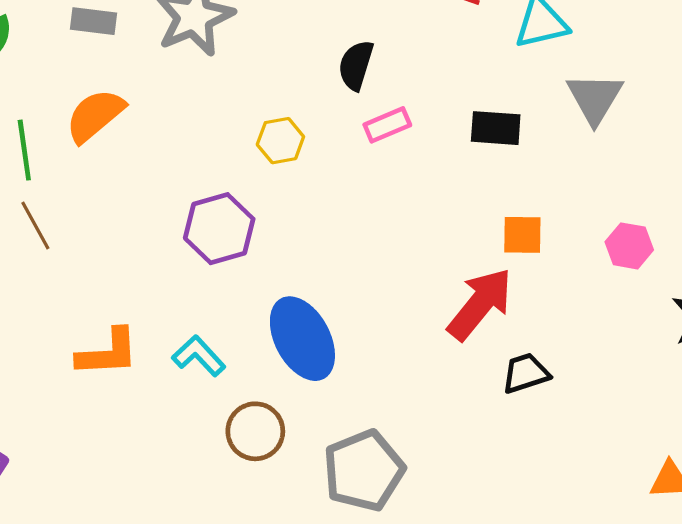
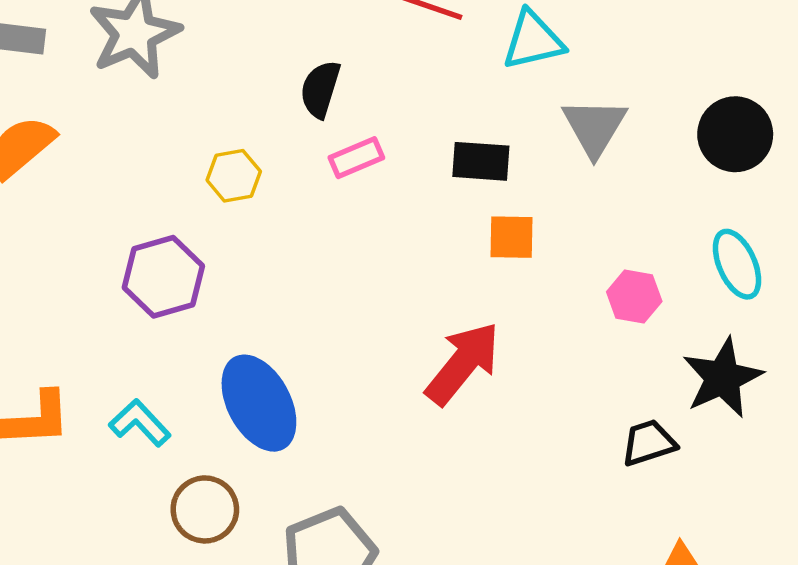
orange square: (522, 235) -> (512, 237), moved
black trapezoid: (526, 373) -> (649, 443), moved

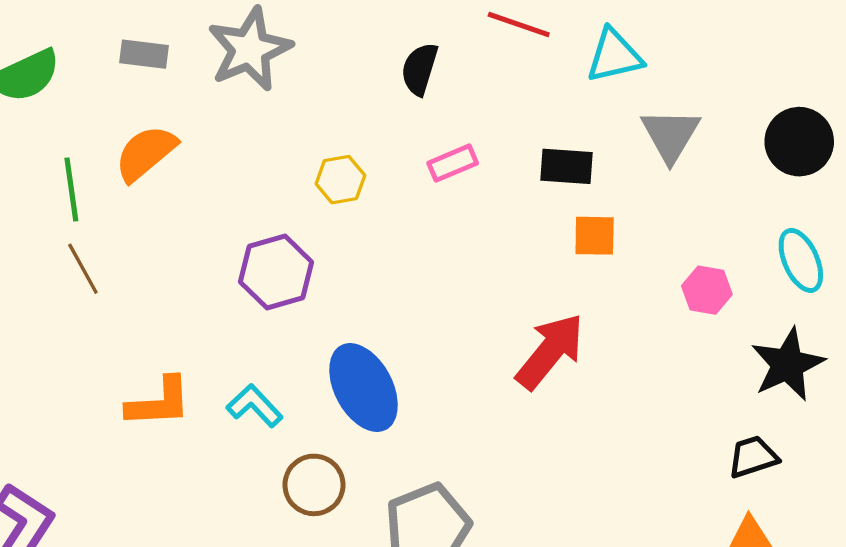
black semicircle: (320, 89) -> (420, 69), moved
black trapezoid: (649, 443) -> (753, 457), moved

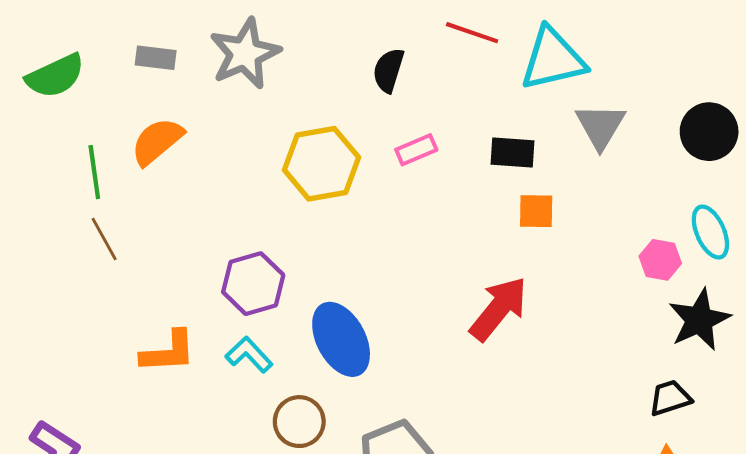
cyan triangle: (614, 56) -> (553, 59), size x1.4
yellow hexagon: (340, 180) -> (322, 164), size x1.8
purple hexagon: (276, 272) -> (253, 284), moved
pink hexagon: (707, 290) -> (660, 260), moved

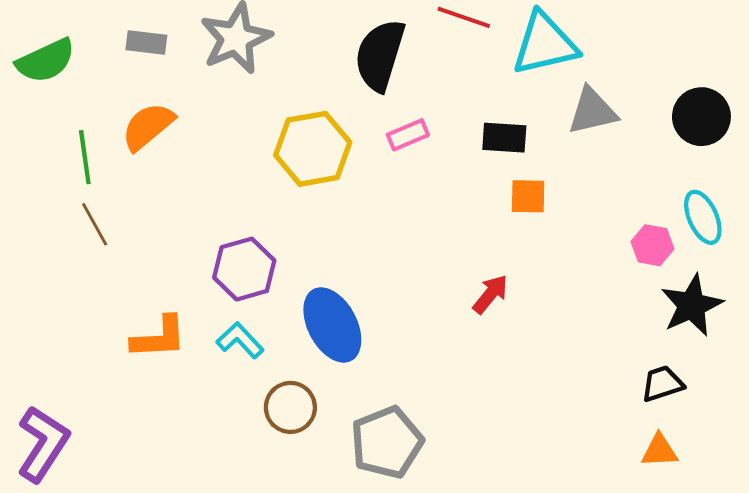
black semicircle: (388, 70) -> (380, 55), size x1.6
gray triangle: (600, 126) -> (592, 111), turned 46
red arrow: (499, 309) -> (490, 294), size x0.6

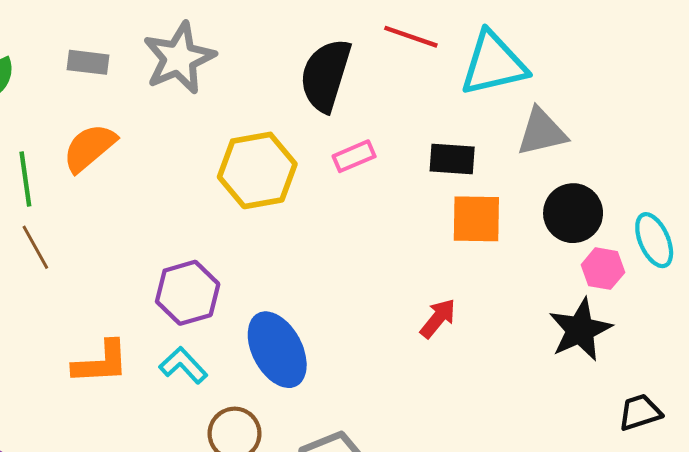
black circle: (701, 117) -> (573, 213), moved
orange square: (528, 196) -> (476, 219), size x1.4
black star: (692, 305) -> (580, 330), moved
black trapezoid: (662, 384) -> (640, 412), moved

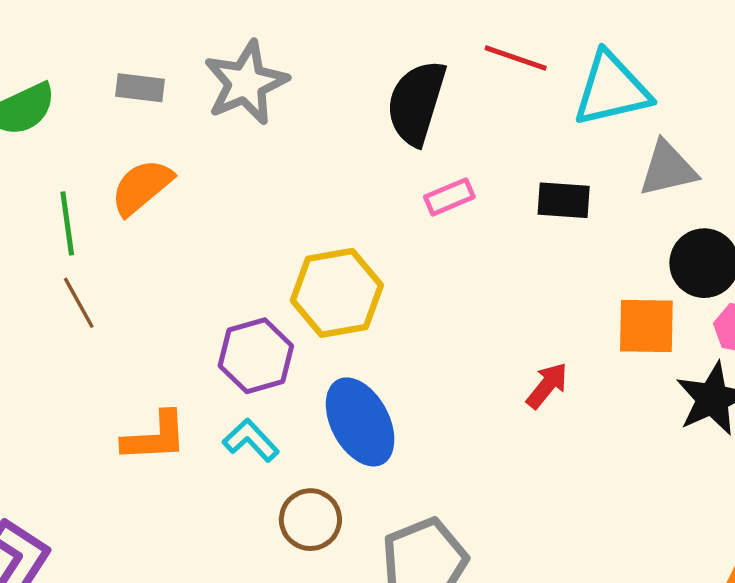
yellow hexagon: (257, 170) -> (337, 293), moved
orange square: (476, 219) -> (646, 326), moved

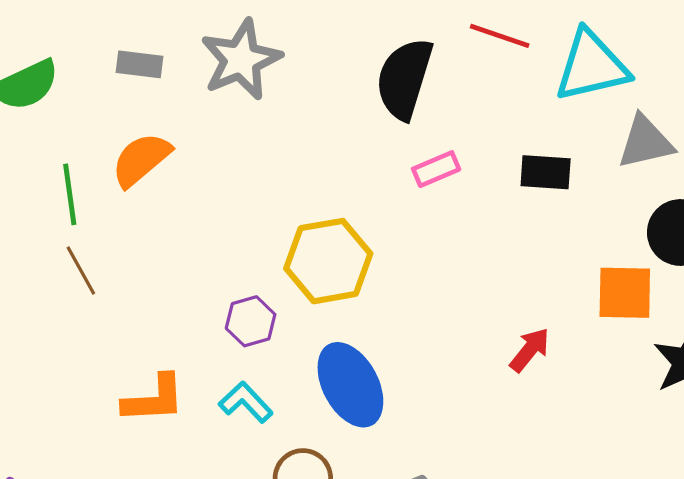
purple hexagon: (256, 356) -> (251, 321), size x0.7

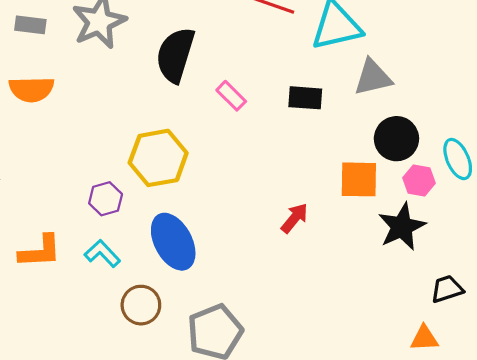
black semicircle: (404, 79) -> (175, 55), moved
orange semicircle: (141, 160) -> (31, 89), turned -141
pink rectangle: (436, 169) -> (231, 96), turned 68

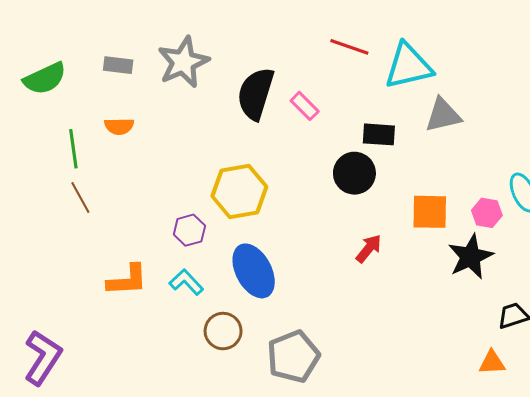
orange semicircle: (31, 89) -> (119, 126), size x0.7
pink rectangle: (231, 96) -> (305, 106), moved
black circle: (396, 139) -> (354, 173), moved

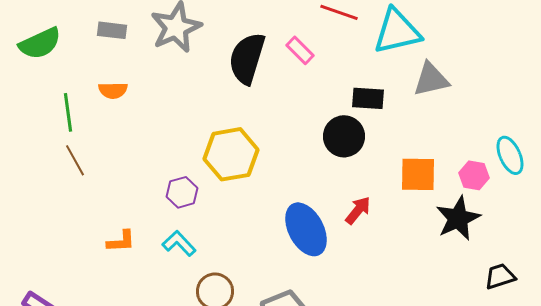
pink rectangle: (305, 106) -> (300, 50), moved
blue ellipse: (254, 271) -> (306, 229), moved
orange L-shape: (127, 280) -> (121, 241), size x0.7

